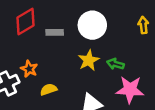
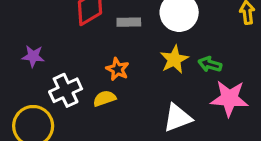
orange star: (29, 69) -> (117, 69), moved
yellow semicircle: (49, 89) -> (104, 98), moved

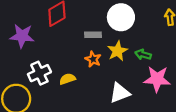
gray rectangle: (129, 22) -> (93, 35), moved
purple star: (33, 56) -> (22, 36), moved, size x1.5
orange star: (117, 69) -> (93, 59), moved

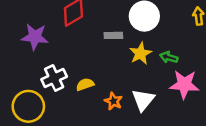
orange star: (93, 59) -> (113, 101), moved
white triangle: (120, 93) -> (143, 100), turned -30

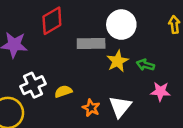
gray rectangle: (113, 35) -> (91, 43), size x1.5
pink star: (184, 84) -> (160, 91), size x0.7

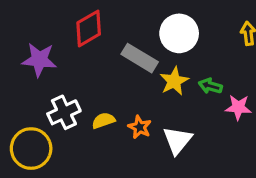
gray rectangle: (91, 43) -> (140, 58), turned 32
pink star: (160, 91) -> (238, 107), moved
orange star: (91, 108) -> (140, 127), moved

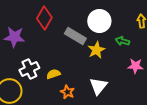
red diamond: (89, 28) -> (44, 18), turned -30
green arrow: (210, 86) -> (122, 41), moved
orange star: (140, 127) -> (67, 92), moved

